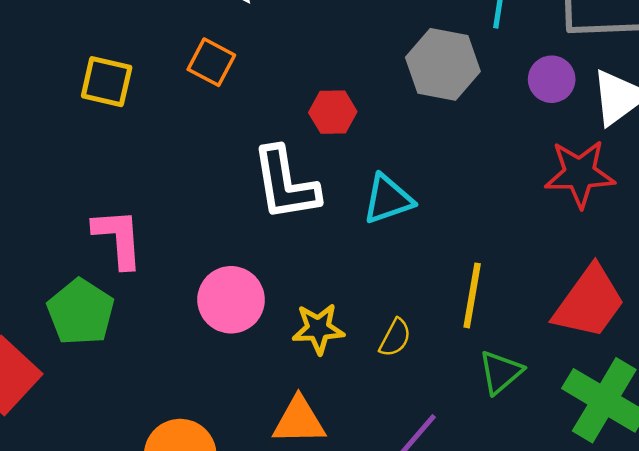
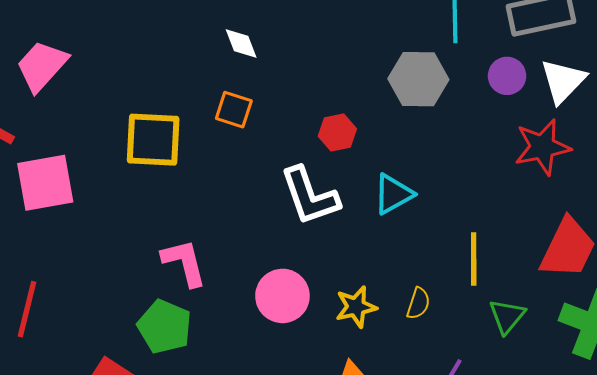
yellow square: (107, 82) -> (153, 140), size x1.4

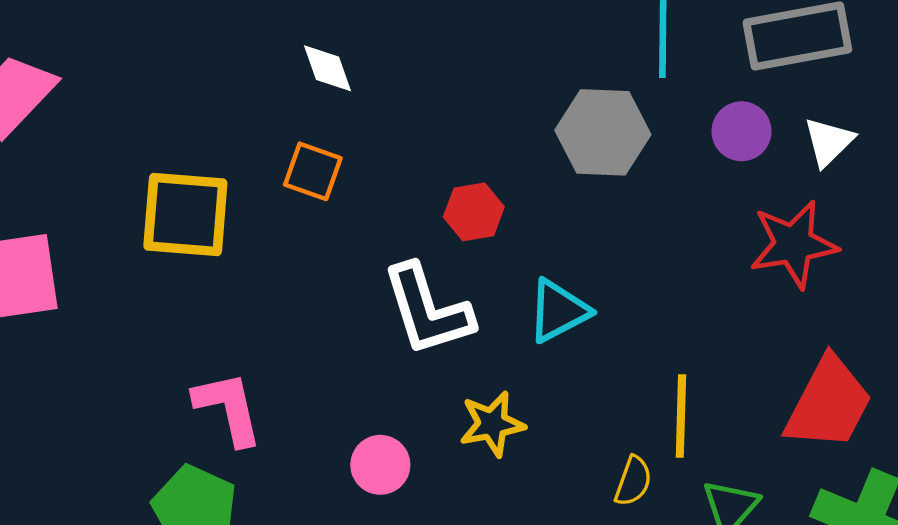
white triangle: (563, 81) -> (829, 142), size x0.7
pink circle: (282, 296) -> (380, 465), size x0.7
yellow semicircle: (418, 303) -> (633, 481), moved
yellow star: (356, 307) -> (492, 424), moved

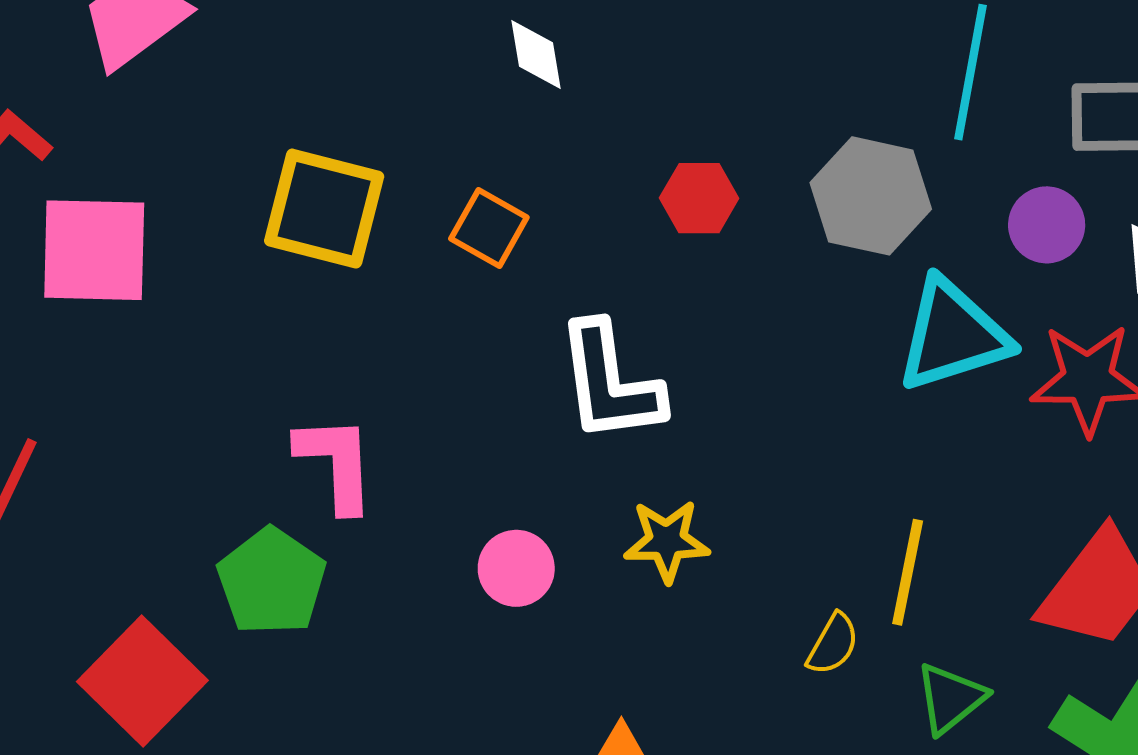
orange square: (313, 171) -> (489, 228), moved
red hexagon: (474, 212) -> (699, 198), moved
cyan triangle: (558, 311) -> (953, 335), moved, size x1.4

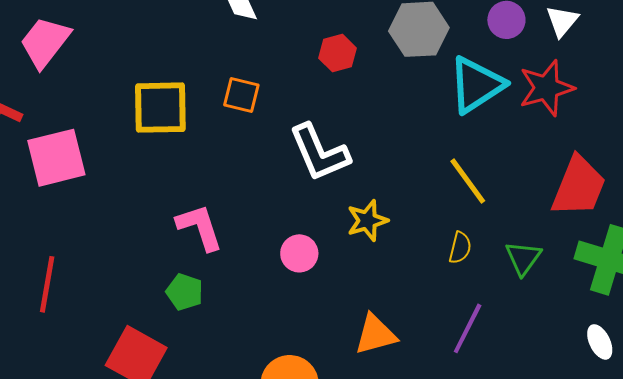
yellow line: (908, 572) -> (468, 181), moved, turned -32
green pentagon: (272, 581) -> (185, 292), size x0.7

